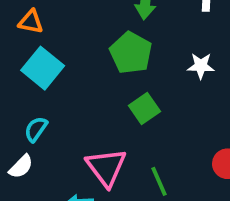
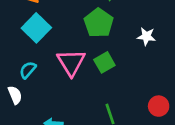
white semicircle: (21, 167) -> (15, 95), turned -72
pink triangle: (106, 167) -> (71, 62), moved

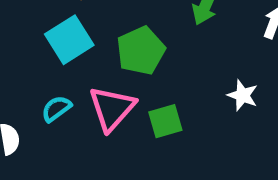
green pentagon: (99, 23) -> (141, 51), moved
cyan semicircle: (28, 70) -> (56, 109), moved

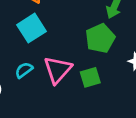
green pentagon: (141, 51) -> (100, 38), moved

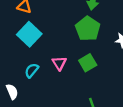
pink triangle: (58, 70) -> (59, 63), size x0.6

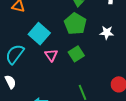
cyan square: (29, 34) -> (39, 34), moved
cyan semicircle: (32, 70) -> (15, 54), moved, size x1.5

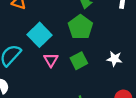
white star: (107, 33) -> (115, 59), moved

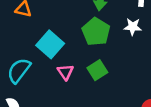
white star: (115, 59) -> (133, 27), moved

